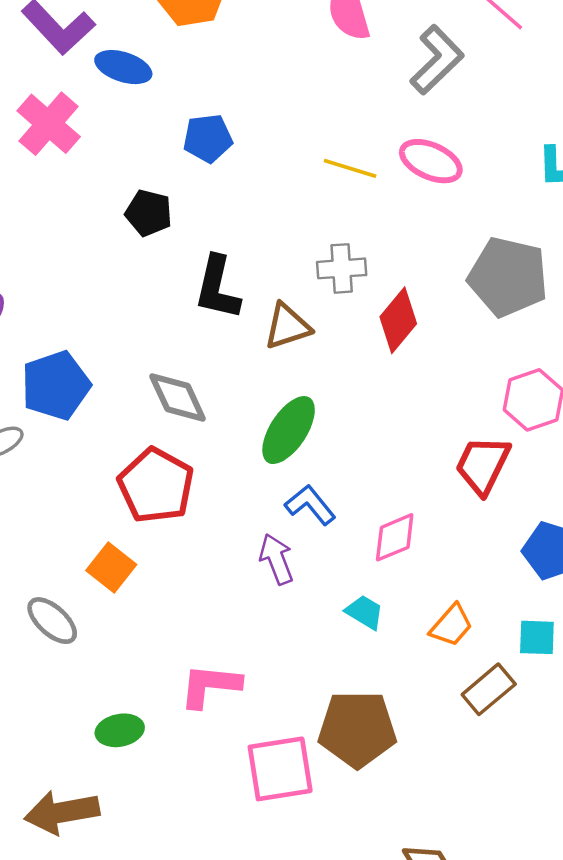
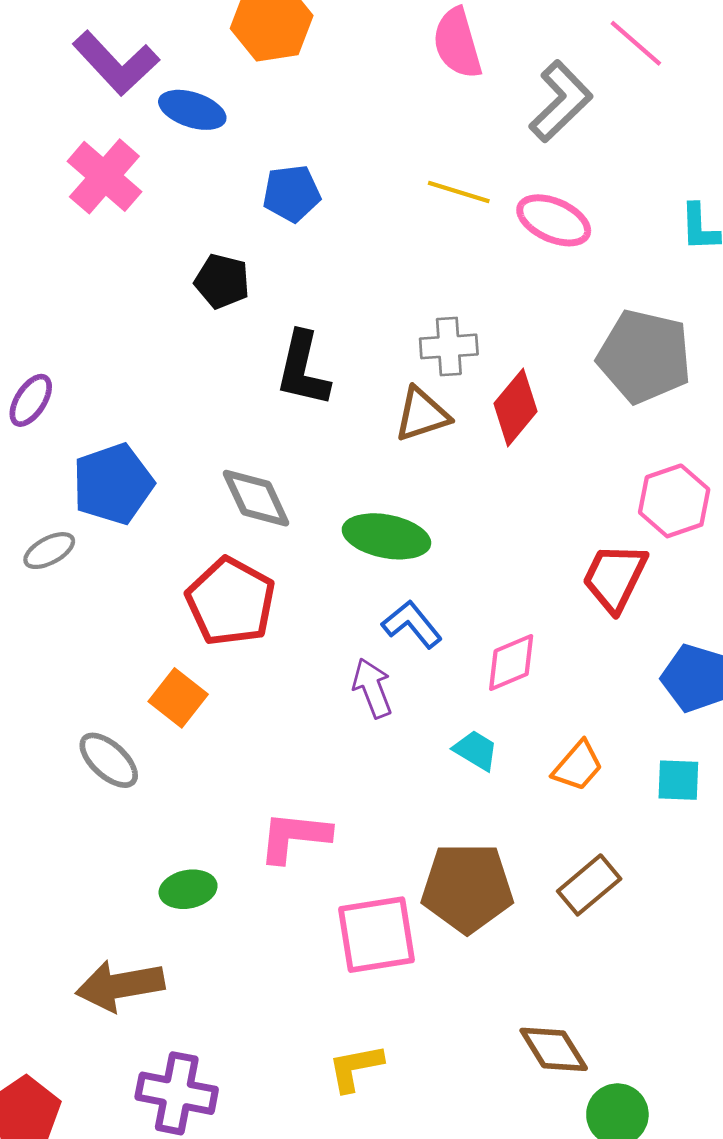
yellow line: (350, 168) -> (459, 192), moved
brown triangle: (287, 326) -> (422, 415), moved
green ellipse: (289, 430) -> (386, 536), turned 68
brown rectangle: (489, 689) -> (589, 885), moved

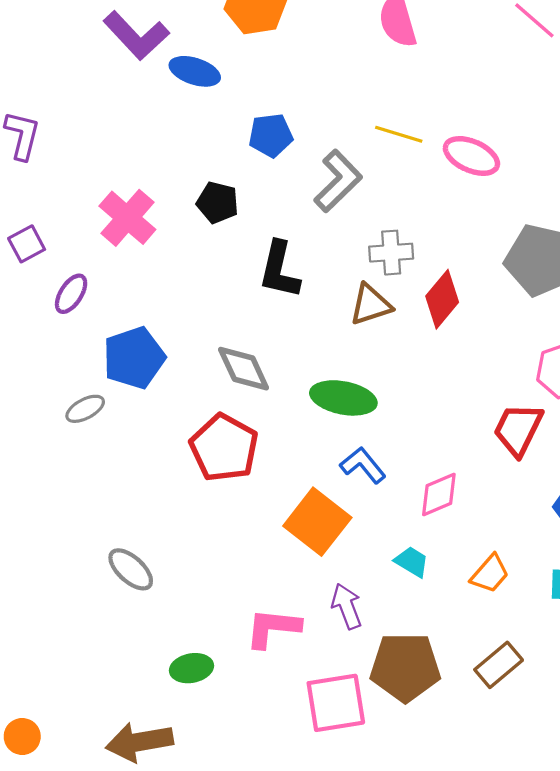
gray L-shape: (561, 101) -> (338, 181), moved
pink cross: (104, 176) -> (127, 218), moved
purple arrow: (372, 688) -> (347, 606), moved
orange square: (178, 698) -> (317, 522), moved, size x1.5

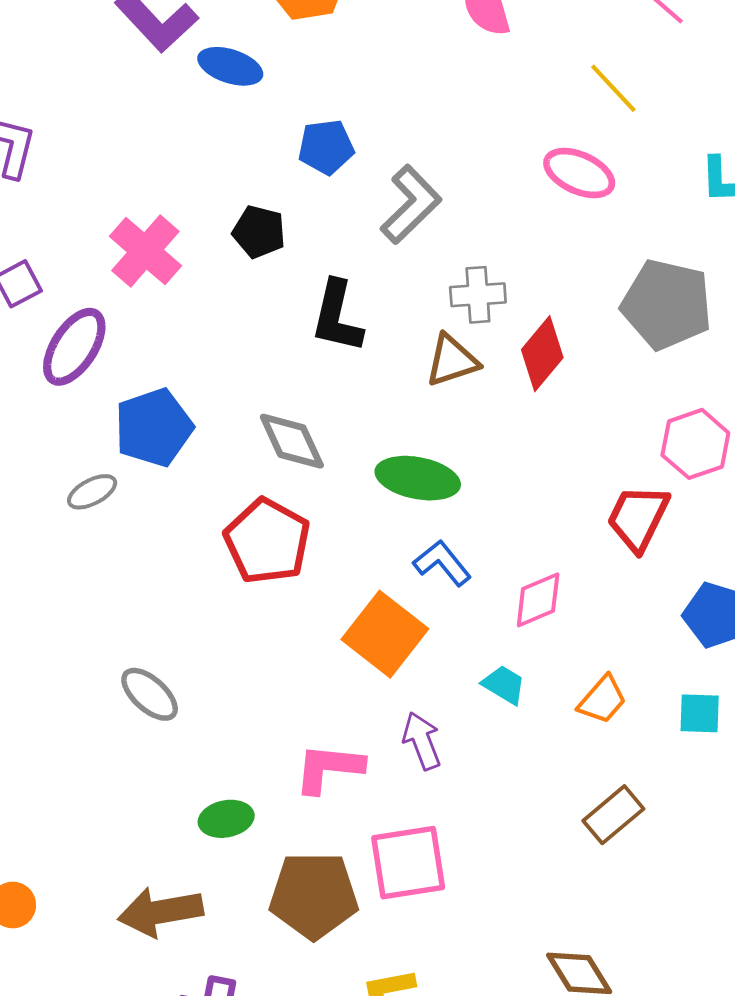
yellow line: (399, 134) -> (613, 88), moved, turned 30
purple ellipse: (71, 294) -> (74, 347), size x1.5
brown pentagon: (405, 667) -> (314, 895), moved

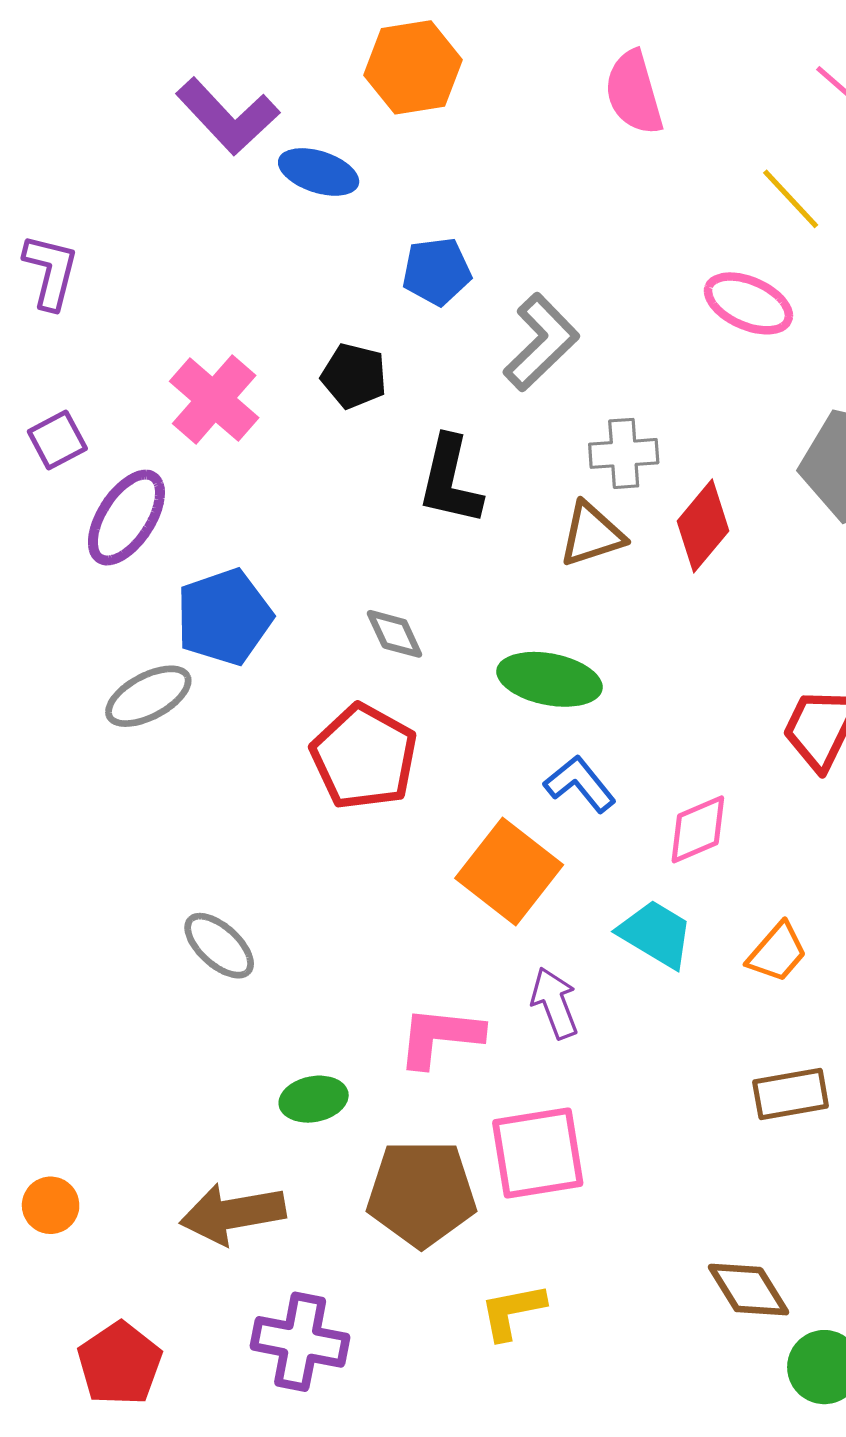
gray diamond: (292, 441) -> (394, 634), size x0.7
gray ellipse: (92, 492) -> (148, 696), size x1.4
cyan trapezoid: (504, 685) -> (656, 934), size x1.4
brown rectangle: (613, 815) -> (791, 1094), turned 30

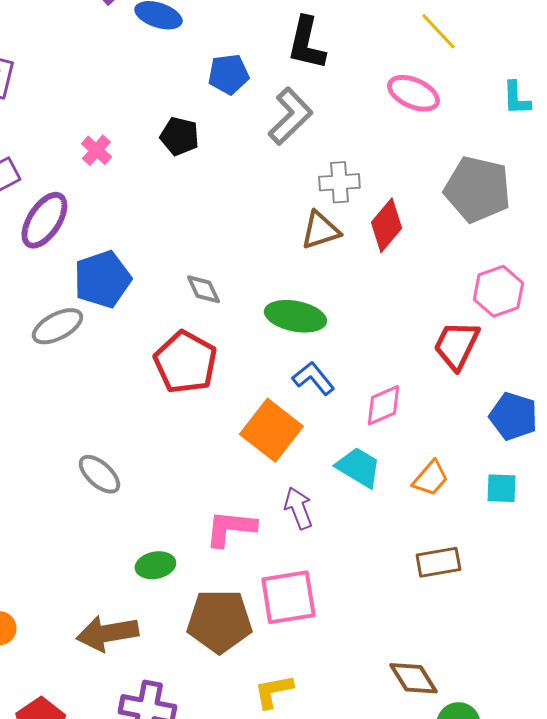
pink cross: (214, 400) -> (96, 150), size x0.6
black L-shape: (450, 480) -> (306, 43), moved

